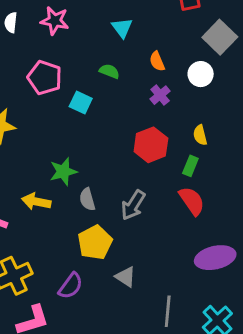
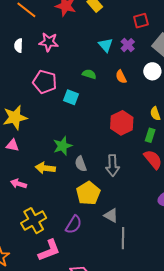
cyan triangle: (122, 28) -> (106, 45), moved
orange semicircle: (157, 61) -> (121, 77), moved
purple cross: (160, 95) -> (128, 45), moved
gray arrow: (133, 205) -> (113, 165), turned -30
gray line: (168, 311) -> (123, 238), moved

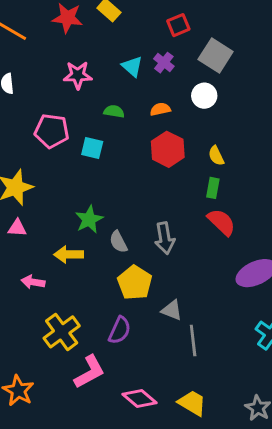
pink star: (49, 42) -> (78, 75), moved
orange semicircle: (121, 77) -> (160, 109), turned 112
red hexagon: (122, 123) -> (168, 149), moved

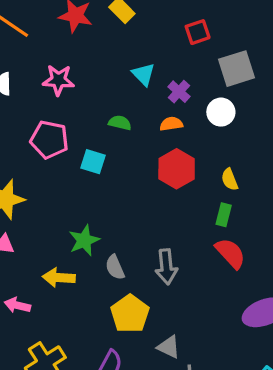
gray square: (216, 56) -> (236, 69), turned 36
purple cross: (164, 63) -> (179, 92), moved
pink star: (78, 75) -> (58, 80), moved

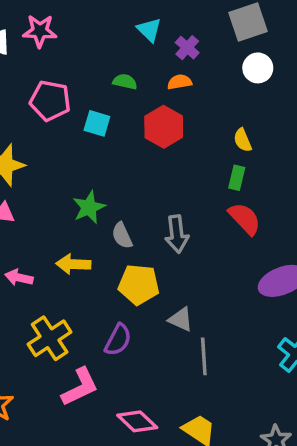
pink star: (58, 80) -> (40, 31), moved
white circle: (221, 112) -> (258, 68), moved
red hexagon: (177, 169) -> (164, 127), moved
yellow arrow: (59, 278) -> (73, 264), moved
yellow pentagon: (130, 314) -> (139, 285), turned -30

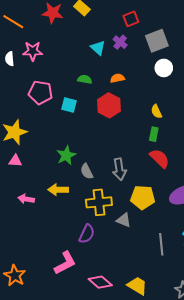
purple cross: (187, 48) -> (120, 42), moved
yellow pentagon: (139, 285) -> (143, 197), moved
yellow cross: (50, 338) -> (99, 202), moved, turned 30
gray line: (204, 356) -> (161, 244), moved

